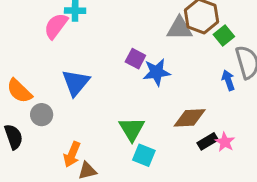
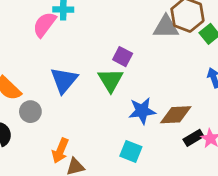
blue star: (157, 72) -> (142, 111), moved
green triangle: (132, 129) -> (111, 80), moved

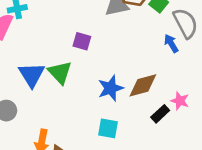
green triangle: (111, 80) -> (60, 72), moved
black rectangle: (193, 138) -> (160, 114), moved

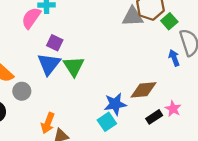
purple square: (82, 41) -> (55, 43), moved
blue star: (111, 88) -> (115, 104), moved
cyan square: (108, 128) -> (107, 122), turned 36

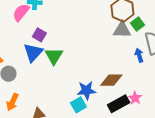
gray triangle: (133, 17) -> (122, 30), moved
black rectangle: (154, 117) -> (119, 104), size x1.5
orange arrow: (48, 123) -> (12, 102), moved

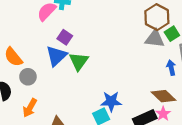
brown diamond: (111, 80) -> (164, 96), moved, turned 40

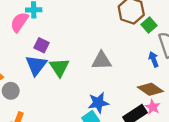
gray triangle: (155, 39) -> (101, 61), moved

